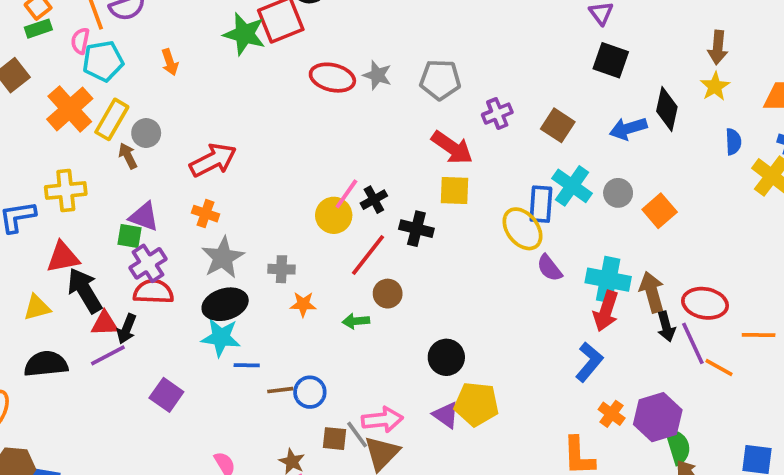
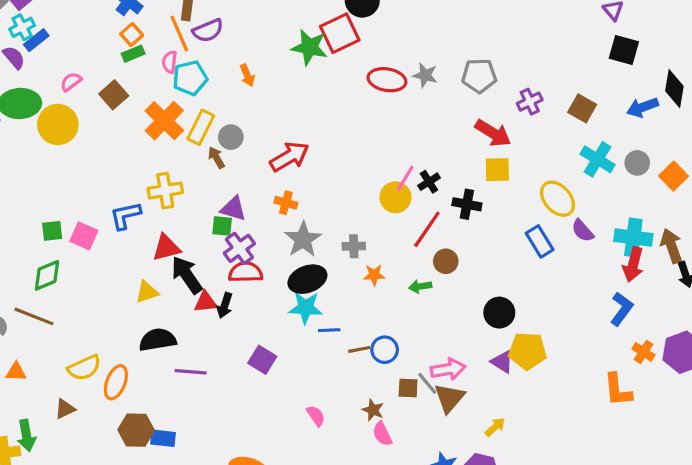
blue rectangle: (541, 204) -> (540, 241), moved, turned -32
purple line: (108, 355) -> (191, 372), moved, turned 36

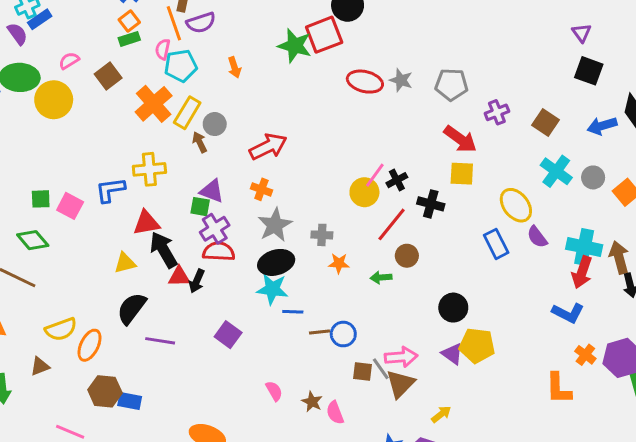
green diamond: (47, 275) -> (33, 240), turned 68
blue L-shape: (622, 309) -> (568, 313), turned 76
black semicircle: (158, 340) -> (132, 308), turned -48
brown star: (373, 410) -> (312, 402), moved

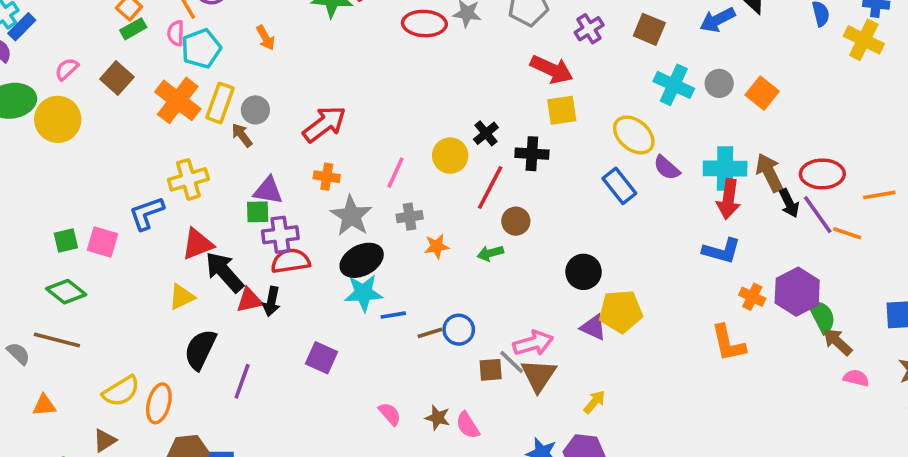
pink line: (375, 175) -> (396, 173), moved
purple cross: (215, 229) -> (280, 235), turned 36
purple line: (160, 341) -> (242, 381), turned -68

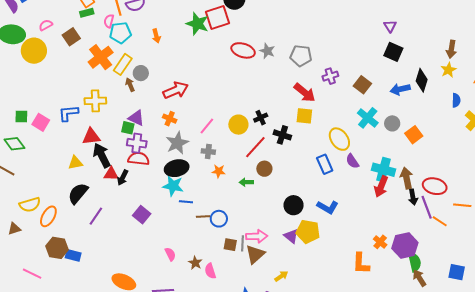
blue L-shape: (722, 251) -> (328, 207), moved
gray line: (512, 362) -> (243, 243), turned 35

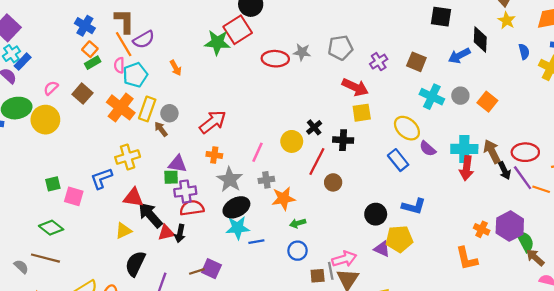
green square: (21, 116) -> (53, 184), moved
red triangle: (91, 137) -> (133, 198), turned 30
orange star: (219, 171) -> (283, 198), size x1.5
green arrow: (246, 182) -> (298, 223), moved
brown line: (203, 216) -> (197, 271), moved

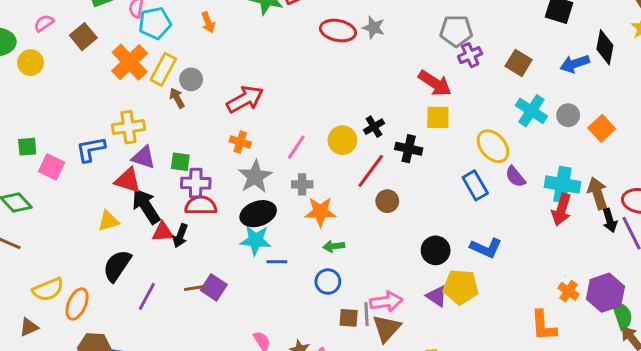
gray pentagon: (340, 48) -> (456, 31), moved
yellow circle: (45, 120) -> (31, 63), size x0.7
purple triangle: (178, 164) -> (144, 157), moved

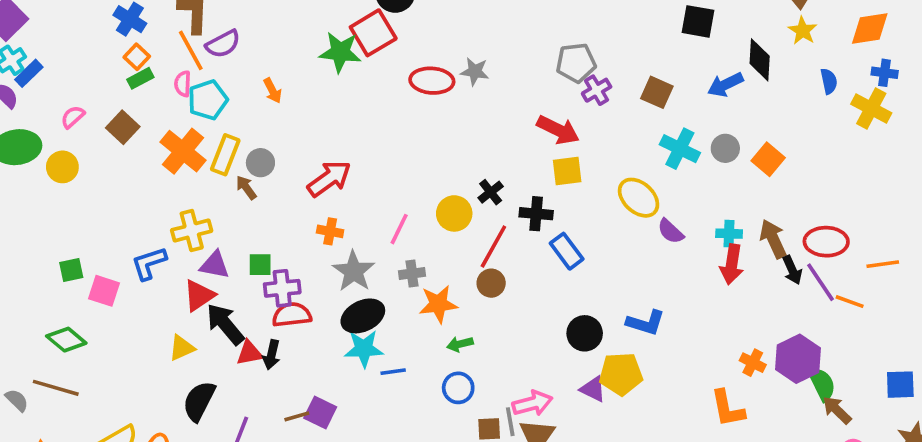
red triangle: (128, 180) -> (199, 295), turned -44
cyan cross: (562, 184) -> (729, 234), size x0.6
blue rectangle: (475, 185) -> (567, 251), moved
brown circle: (387, 201) -> (491, 283), moved

